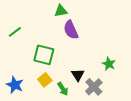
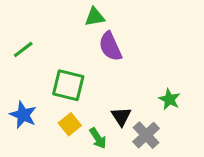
blue star: (15, 85) -> (23, 115), moved

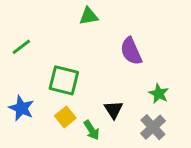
purple semicircle: (110, 46) -> (131, 51), moved
gray cross: (146, 135) -> (153, 127), moved

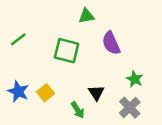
green triangle: (89, 16) -> (86, 16), moved
green square: (64, 80) -> (67, 51), moved
yellow square: (65, 117) -> (45, 93), moved

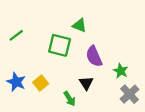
green triangle: (86, 16) -> (80, 25), moved, turned 32
purple semicircle: (111, 43) -> (94, 56), moved
gray cross: (130, 108) -> (130, 94), moved

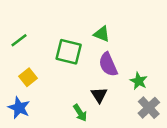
green triangle: (80, 25) -> (102, 34), moved
blue star: (16, 82) -> (19, 108), moved
yellow square: (41, 83) -> (28, 77), moved

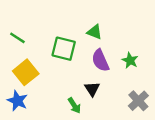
green line: (19, 40) -> (17, 38), turned 70
yellow square: (28, 77) -> (26, 72), size x1.5
green star: (139, 81) -> (130, 60), moved

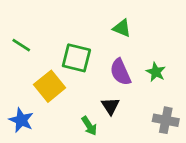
green triangle: (94, 32) -> (122, 28), moved
yellow square: (26, 72) -> (50, 86), moved
gray cross: (138, 101) -> (166, 120), turned -36

